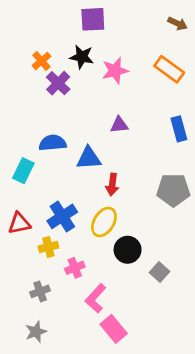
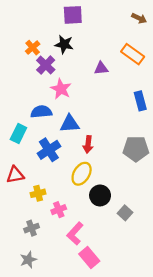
pink star: (115, 71) -> (61, 89), moved, turned -30
purple triangle: (119, 125) -> (101, 68), moved
blue cross: (62, 216) -> (49, 150), moved

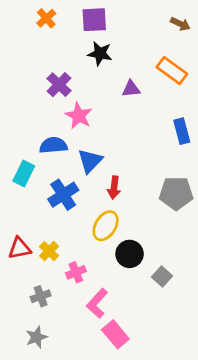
black star: (64, 44) -> (100, 54), moved
orange cross: (33, 48) -> (46, 18), moved
blue triangle: (70, 124) -> (90, 161), turned -42
red triangle: (15, 175) -> (19, 248), moved
yellow cross: (38, 193) -> (49, 251), turned -32

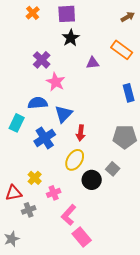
brown arrow: (180, 24) -> (128, 17), turned -56
black star: (100, 54) -> (71, 38), turned 30
red triangle: (19, 248) -> (14, 193), moved
gray square: (162, 277) -> (113, 169), moved
gray star: (36, 337) -> (12, 239), moved

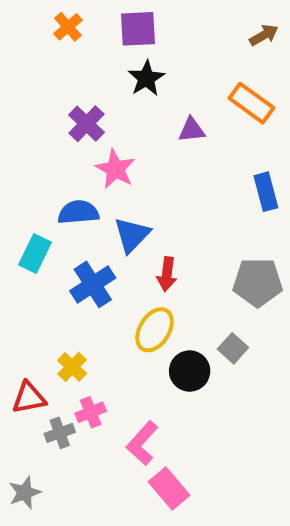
pink cross: (54, 193) -> (91, 412), moved

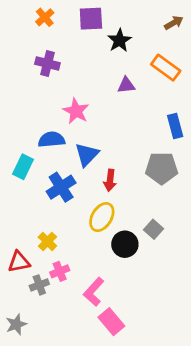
black star: (146, 78) -> (119, 40), moved
purple cross: (87, 124) -> (47, 63), moved, turned -30
gray pentagon: (258, 282) -> (162, 168), moved

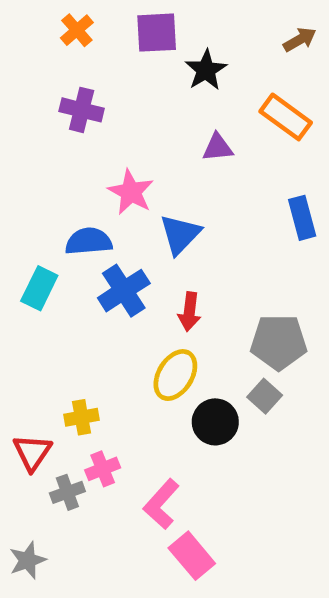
blue triangle: (87, 155) -> (180, 234), moved
gray pentagon: (162, 168) -> (279, 342), moved
blue cross: (61, 187) -> (124, 291), moved
yellow cross: (47, 241) -> (82, 417), turned 36
red triangle: (19, 262) -> (32, 452), turned -45

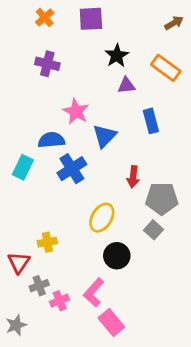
black star: (206, 70) -> (117, 56), moved
blue rectangle: (302, 218) -> (151, 121), moved
red arrow: (189, 312) -> (133, 177), moved
black circle: (215, 422) -> (117, 256), moved
pink cross: (103, 469) -> (60, 301), moved

